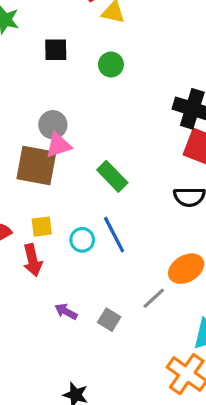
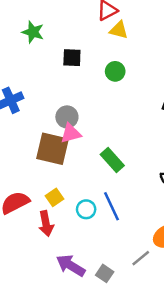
yellow square: (42, 227) -> (55, 197), turned -30
purple arrow: (66, 311) -> (71, 265), size x1.6

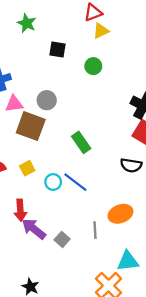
yellow triangle: (119, 30) -> (101, 31), turned -48
pink triangle: (71, 133) -> (14, 104), moved
blue line: (112, 206) -> (75, 182), turned -35
red arrow: (46, 224) -> (20, 210), moved
gray line: (141, 258) -> (95, 230), turned -60

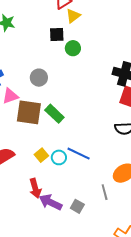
black square: (57, 50) -> (57, 34), moved
gray circle: (47, 100) -> (39, 78), moved
green rectangle: (81, 142) -> (54, 114), moved
yellow square: (27, 168) -> (41, 155), moved

